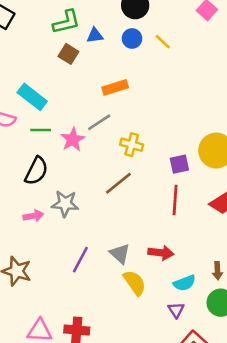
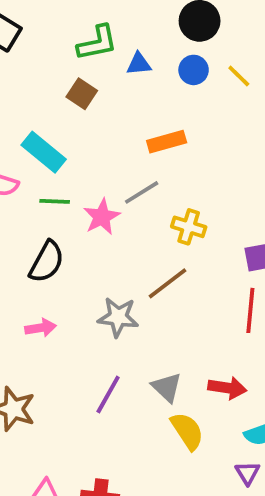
brown square: (68, 54) -> (82, 94), moved
gray star: (65, 204) -> (118, 317), moved

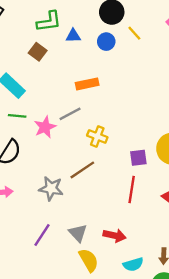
yellow line: (239, 76) -> (134, 33), moved

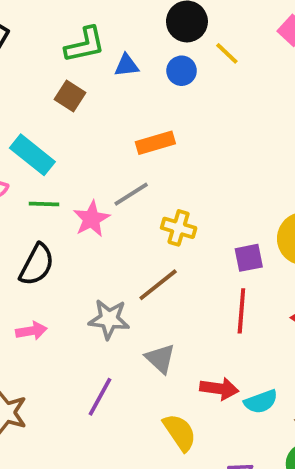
gray triangle: (78, 233) -> (160, 359), moved
cyan semicircle: (133, 264) -> (261, 402), moved

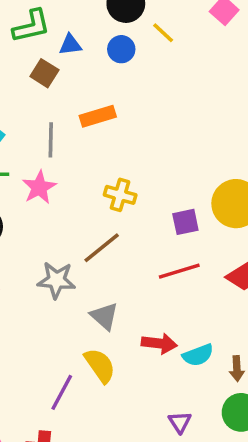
brown square: (70, 96) -> (44, 73), moved
gray line: (131, 194) -> (51, 140), moved, turned -56
red line: (241, 311) -> (179, 271), turned 69
purple line: (100, 397) -> (62, 392), moved
yellow semicircle: (180, 432) -> (100, 365), moved

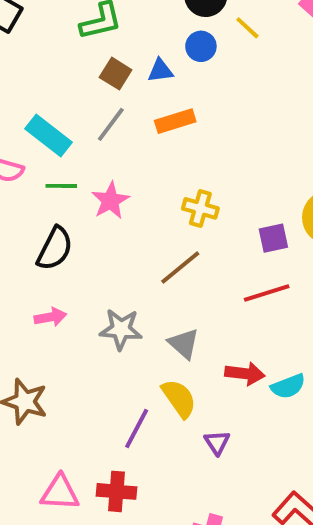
blue triangle: (70, 45) -> (160, 71), moved
gray line: (51, 140) -> (111, 124), moved, turned 36
gray star: (56, 280) -> (121, 329), moved
purple triangle: (180, 422) -> (217, 442), moved

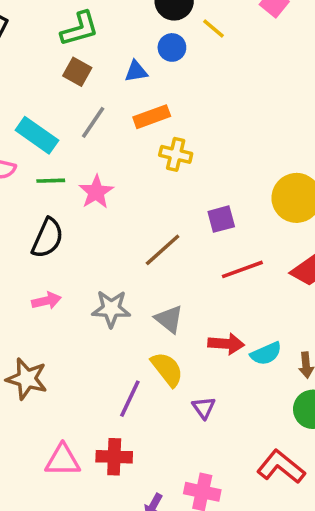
brown square: (116, 74) -> (77, 72), moved
yellow cross: (200, 208) -> (176, 154), moved
purple square: (273, 238) -> (221, 219), moved

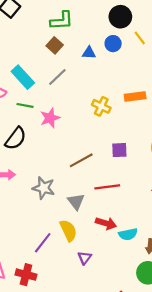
orange rectangle: (152, 117) -> (135, 96), moved
red line: (242, 269) -> (107, 187), moved

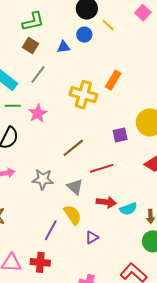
orange rectangle: (135, 96) -> (113, 80), turned -42
yellow cross: (101, 106) -> (83, 95), size x1.5
purple square: (119, 150) -> (120, 135), moved
purple triangle: (85, 258) -> (92, 237), turned 32

